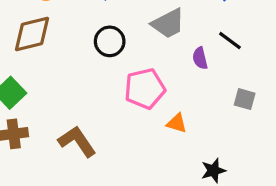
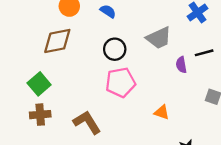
black line: (230, 41) -> (204, 53), turned -54
pink pentagon: (145, 89) -> (120, 82), moved

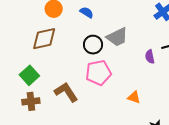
gray trapezoid: (159, 38) -> (117, 37), moved
brown L-shape: (87, 122) -> (66, 92), moved

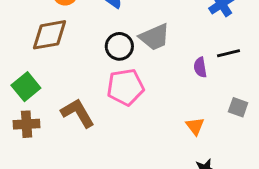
orange triangle: (134, 97) -> (195, 126), moved, turned 32

